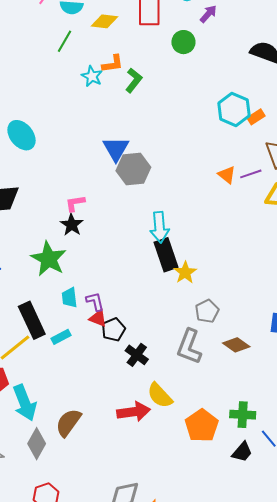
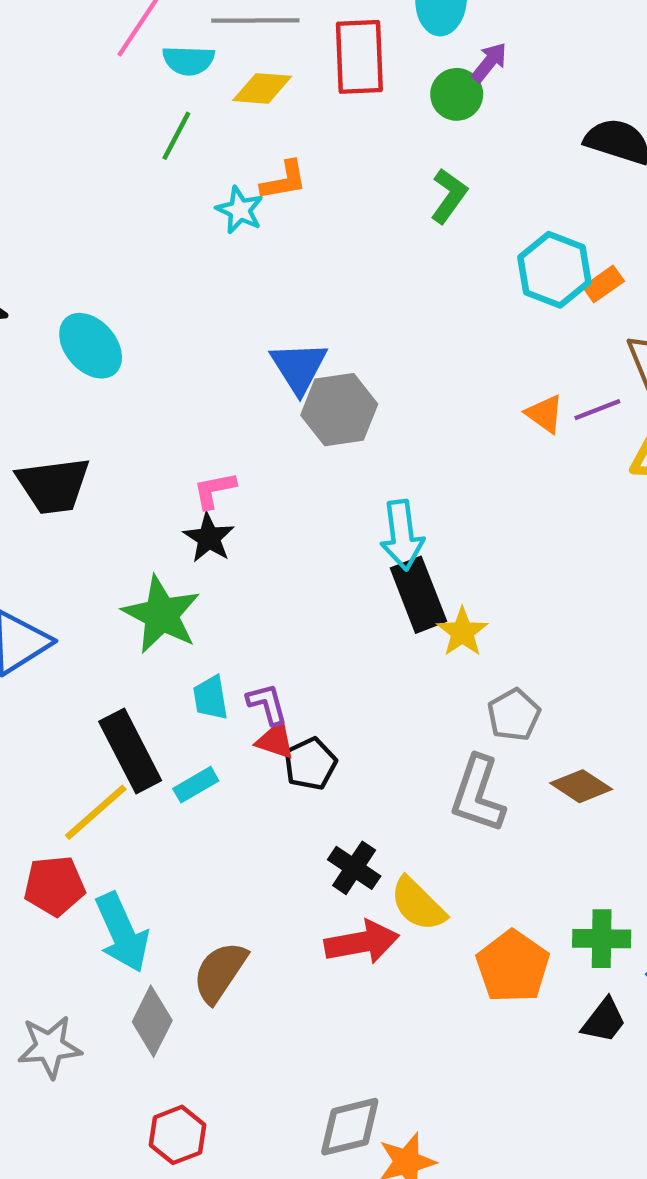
green circle: (183, 42) -> (457, 94), moved
green L-shape: (134, 80) -> (449, 196), moved
black cross: (137, 355) -> (354, 868), moved

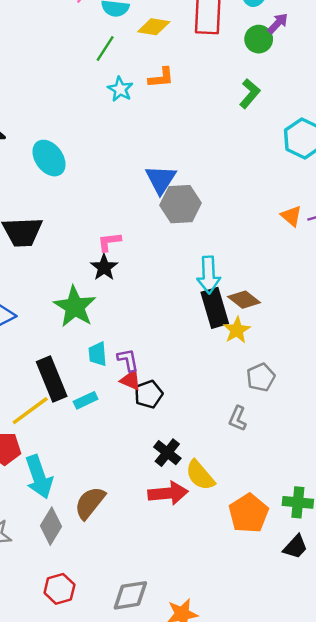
cyan star: (240, 210) -> (120, 89), moved
brown diamond: (581, 786) -> (244, 300), moved
gray L-shape: (478, 794) -> (238, 419), size x0.6
gray diamond: (350, 1127) -> (130, 595), moved

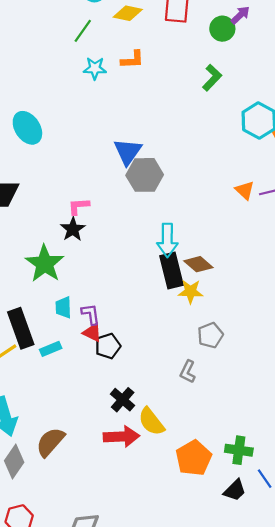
cyan star: (120, 89) -> (95, 68), turned -30
yellow star: (237, 330) -> (191, 292), turned 30

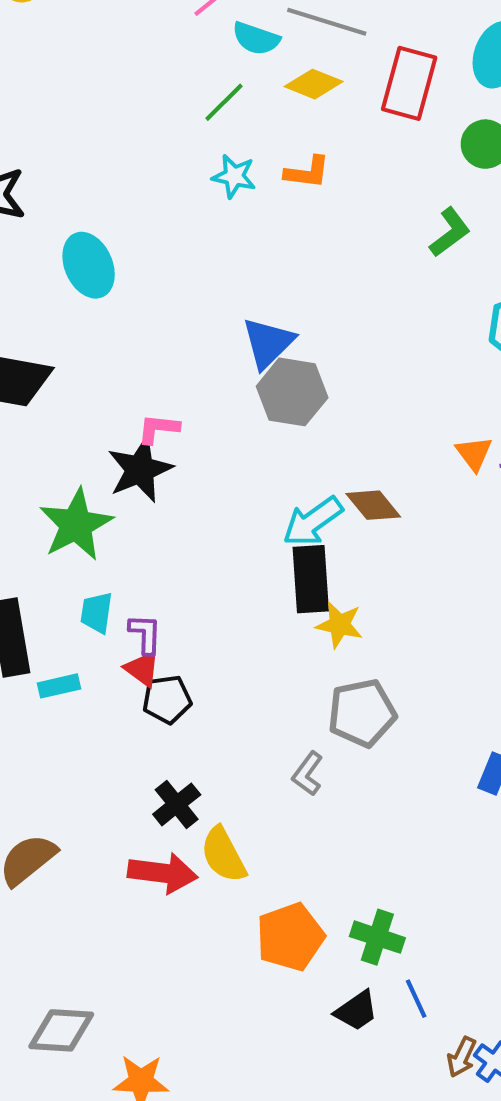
black star: (73, 229) -> (140, 470), size x1.4
cyan arrow: (167, 240) -> (313, 521), turned 44
brown diamond: (198, 264) -> (373, 505), moved
gray pentagon: (210, 335) -> (362, 713), size x1.4

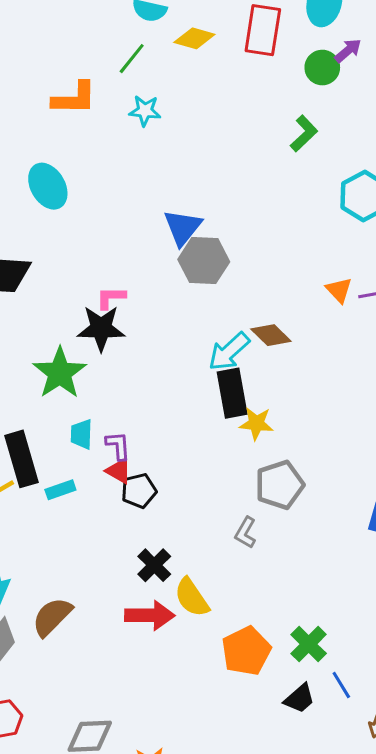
orange L-shape: (307, 172) -> (74, 98), moved, size x1.4
black star: (140, 470) -> (101, 328), turned 30
green cross: (377, 937) -> (309, 644), turned 33

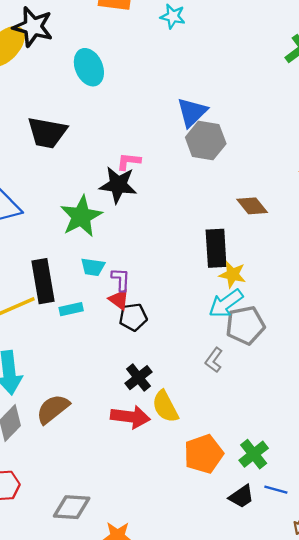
cyan arrow: (229, 352) -> (226, 303), moved
cyan trapezoid: (81, 434) -> (93, 267), turned -90
blue line: (341, 685) -> (276, 490), turned -50

